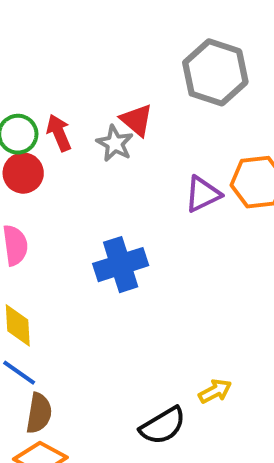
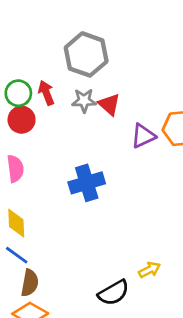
gray hexagon: (215, 72) -> (86, 54), moved
red triangle: (137, 120) -> (109, 104), moved
gray star: (115, 143) -> (84, 101), turned -30

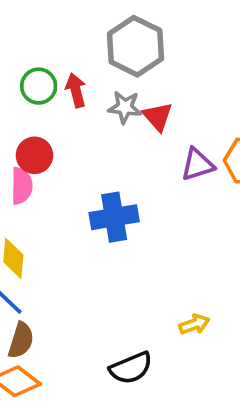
red circle: (22, 120) -> (35, 155), moved
yellow arrow: (150, 270) -> (194, 324), moved

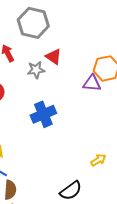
gray star: (125, 107) -> (36, 70), moved
purple triangle: (197, 164) -> (92, 83), moved, turned 36

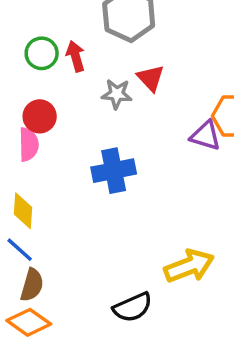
yellow arrow: (98, 160) -> (189, 266), size x1.8

